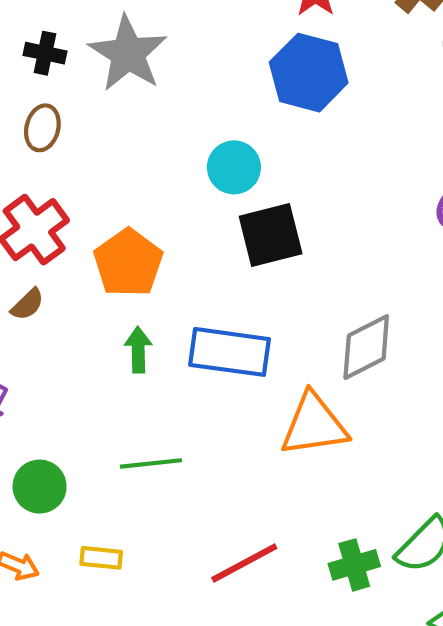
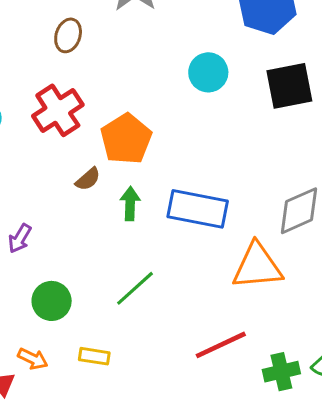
black square: (271, 235) -> (289, 86), moved
brown semicircle: (27, 304) -> (88, 179), moved
green line: (151, 463) -> (135, 288), turned -39
red line: (244, 563) -> (221, 345), moved

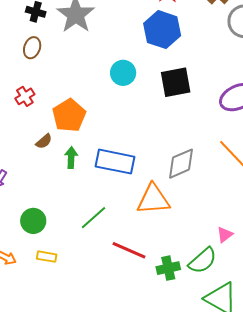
red cross: (58, 110) -> (25, 96), size x0.6
green line: (135, 288) -> (93, 218), moved
green circle: (52, 301) -> (33, 221), moved
red line: (221, 345) -> (129, 250), turned 48

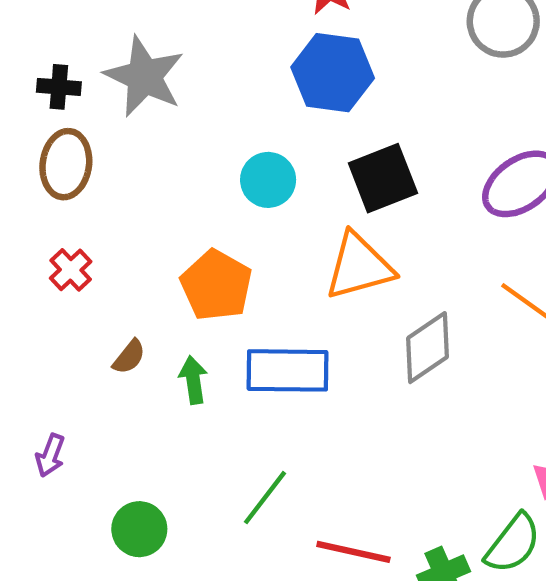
brown ellipse: (32, 48) -> (66, 164), size x1.4
orange pentagon: (69, 115) -> (216, 285), moved
orange triangle: (153, 199) -> (359, 266), moved

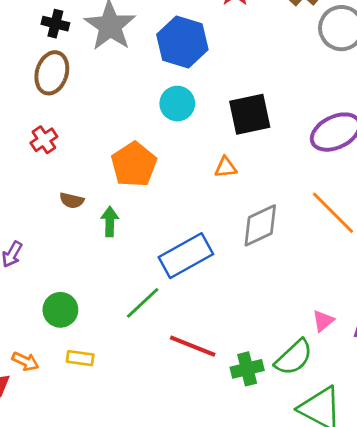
blue hexagon: (333, 73) -> (182, 42), moved
orange triangle: (359, 266) -> (226, 167), size x0.5
brown semicircle: (129, 357) -> (72, 200), turned 55
blue rectangle: (288, 370) -> (186, 256), moved, turned -39

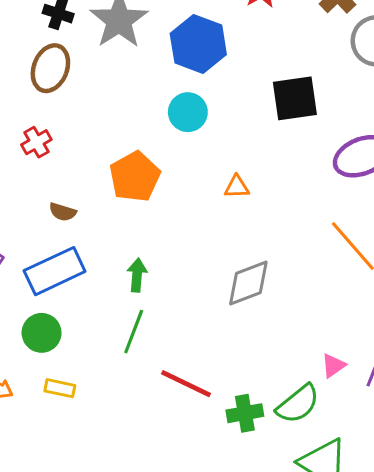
black square: (250, 114) -> (295, 98), moved
green arrow: (110, 222) -> (137, 275), moved
gray diamond: (260, 225) -> (248, 283), moved
blue rectangle: (186, 256) -> (55, 271), moved
green line: (143, 303) -> (134, 332), turned -30

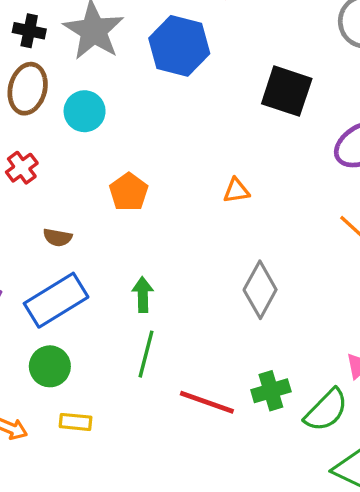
black square: (295, 98) -> (287, 91), turned 33
cyan circle: (188, 112) -> (85, 111), moved
orange pentagon: (135, 177) -> (129, 192), size x0.7
gray diamond: (248, 283) -> (260, 290), turned -34
green cross: (245, 413) -> (271, 391), moved

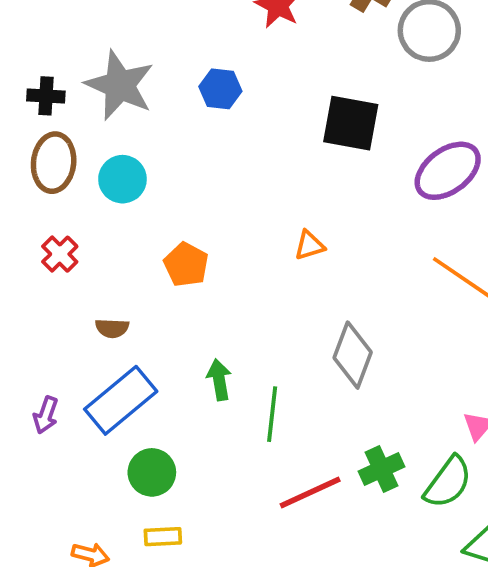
blue hexagon: (179, 46) -> (220, 89), size x0.6
green line: (146, 354) -> (272, 414), moved
green circle: (50, 366) -> (152, 472), moved
red line: (207, 402) -> (310, 493), turned -36

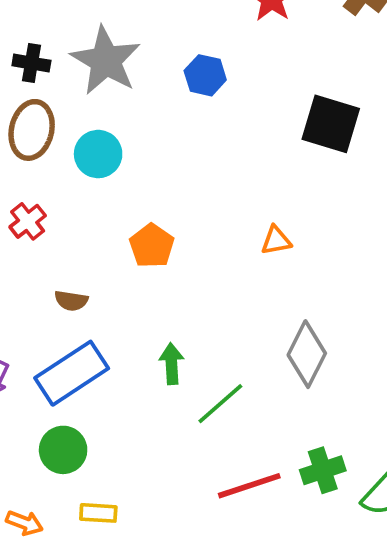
green line: (272, 414) -> (220, 404), turned 36
green circle: (152, 472) -> (63, 450), moved

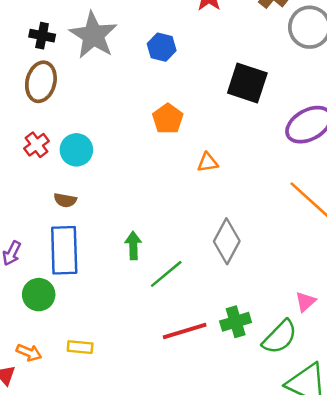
cyan circle: (98, 154) -> (76, 150), moved
orange pentagon: (152, 246) -> (168, 119), moved
blue rectangle: (72, 373) -> (64, 250), turned -60
green circle: (63, 450) -> (39, 295), moved

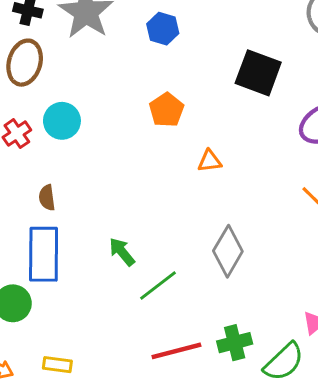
cyan circle: (76, 150) -> (62, 121), moved
brown semicircle: (65, 200) -> (47, 198), turned 70
green arrow: (133, 245) -> (122, 252), turned -40

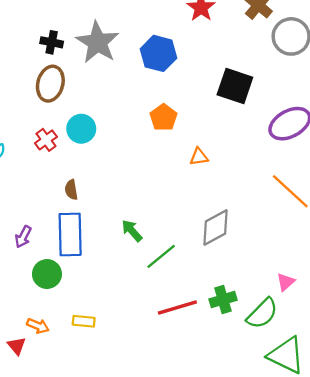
blue hexagon: (163, 29) -> (159, 53), size x1.4
gray diamond: (228, 251) -> (215, 227), turned 33

